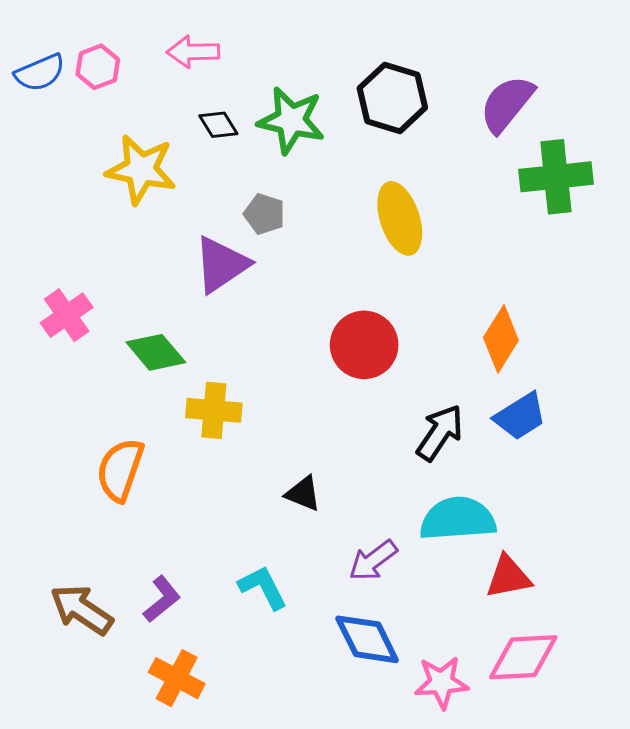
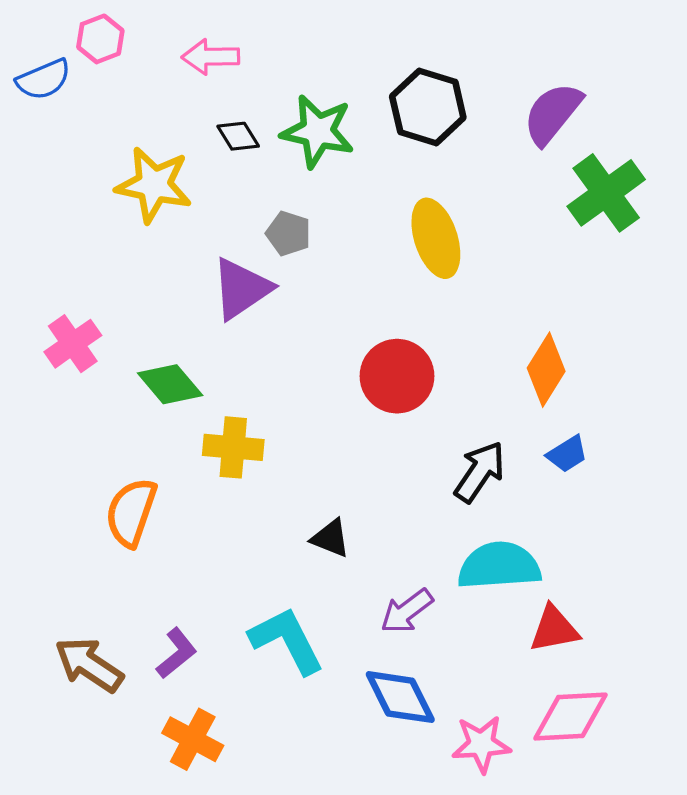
pink hexagon: (98, 67) -> (100, 39), moved
green cross: (556, 177) -> (606, 193), turned -30
blue trapezoid: (520, 416) -> (567, 454), size x0.7
cyan L-shape: (263, 587) -> (287, 640), size x1.4

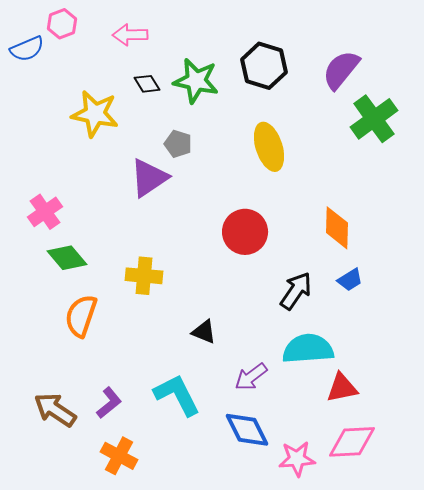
orange diamond: (546, 370) -> (337, 228), turned -30
green diamond: (170, 384) -> (67, 258), moved

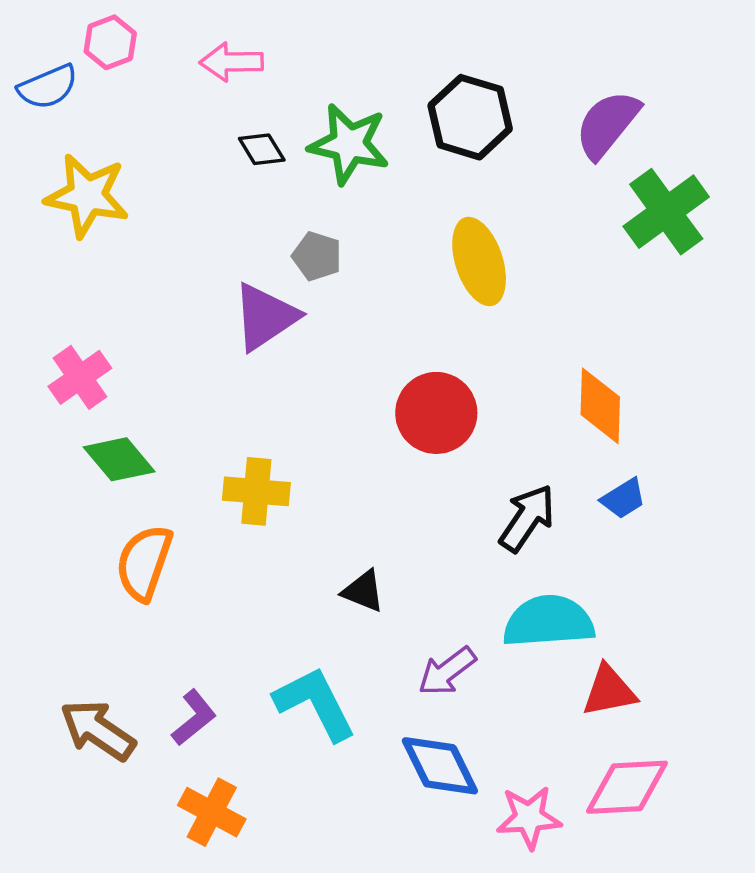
yellow star: (95, 114) -> (87, 196), moved

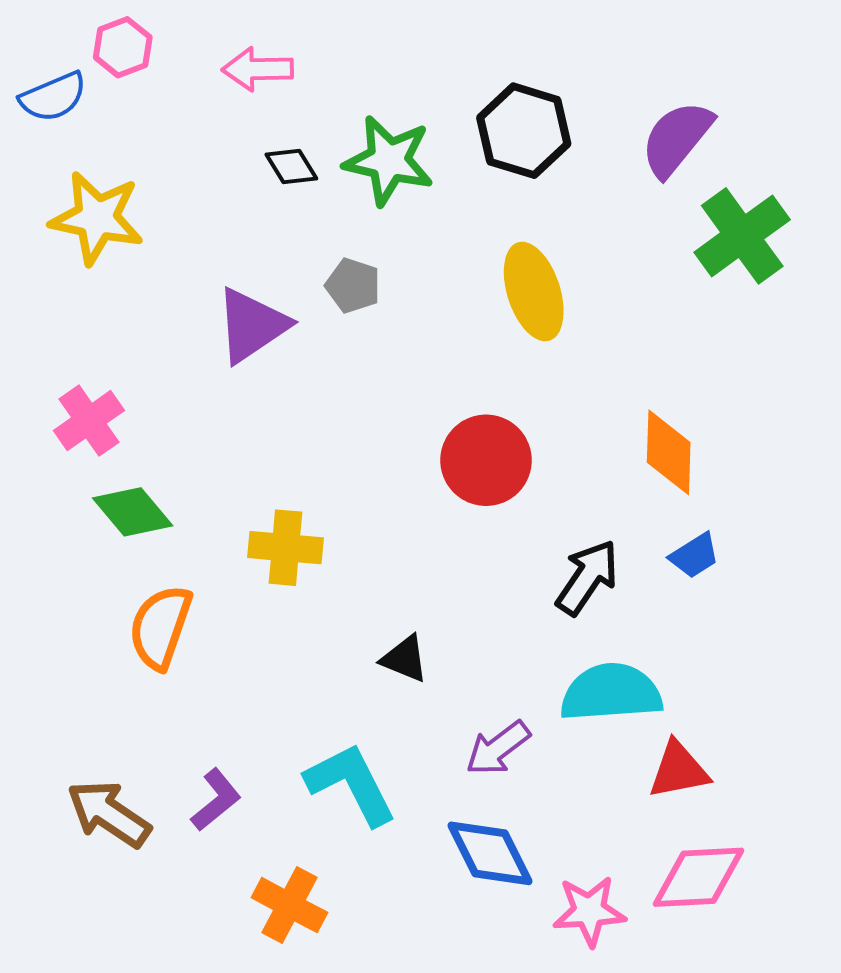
purple triangle: (265, 317) -> (252, 325), moved
orange cross: (212, 812) -> (289, 905), moved

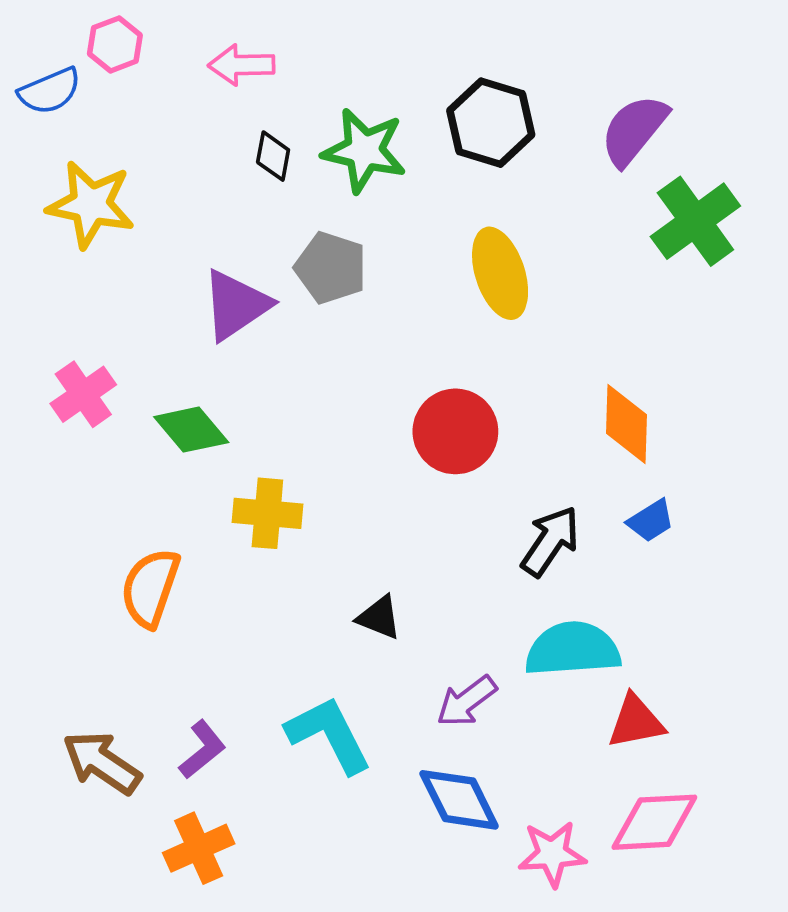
black diamond: (291, 166) -> (273, 156), turned 42
gray pentagon: (353, 286) -> (331, 268), size x1.4
green diamond: (133, 512) -> (191, 430), moved
orange cross: (289, 905) -> (199, 848), moved, turned 38

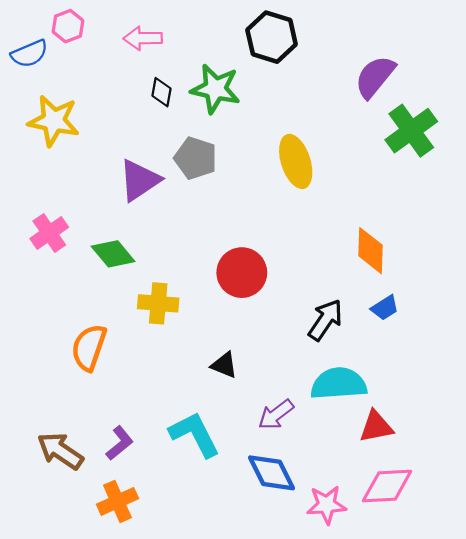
black hexagon: (491, 123) -> (272, 37), moved
red circle: (455, 431) -> (242, 273), moved

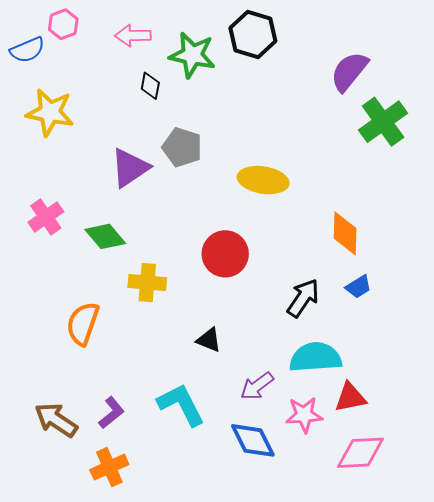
green star: (215, 89) -> (192, 55), moved
yellow ellipse: (296, 161) -> (263, 180), moved, turned -63
pink star: (327, 505) -> (304, 415), moved

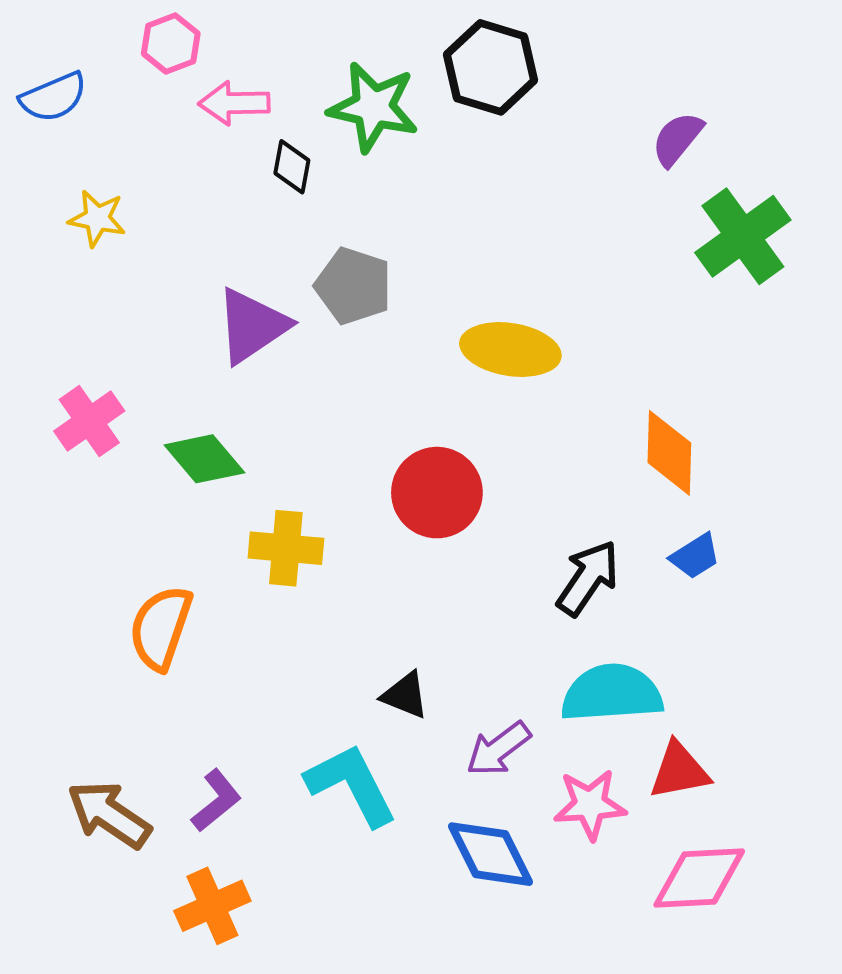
pink hexagon: (63, 24) -> (171, 44), moved
pink arrow: (133, 36) -> (234, 103), moved
purple semicircle: (349, 71) -> (677, 139), size x0.7
yellow star: (50, 112) -> (97, 218), size x0.6
black triangle: (209, 340) -> (405, 695), moved

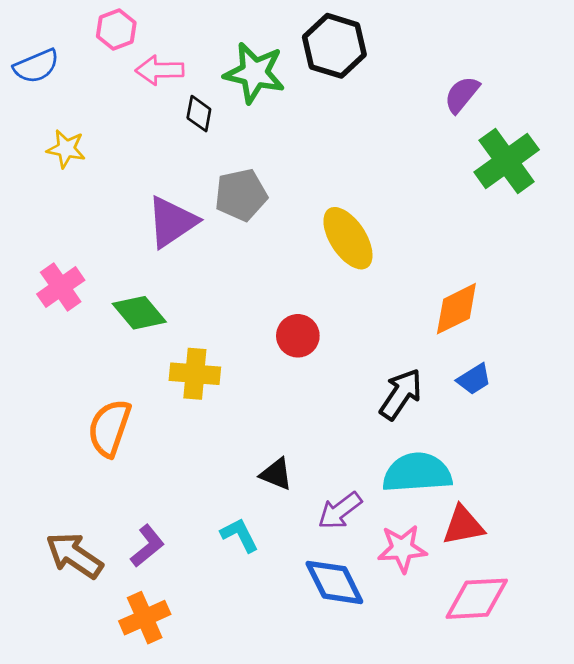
gray pentagon: (353, 286) -> (241, 195), turned -30
yellow ellipse: (510, 350) -> (348, 238), turned 48
orange diamond: (669, 453) -> (456, 309), turned 62
red circle: (437, 493) -> (298, 336), size x0.7
cyan L-shape: (351, 785) -> (240, 535), size x0.6

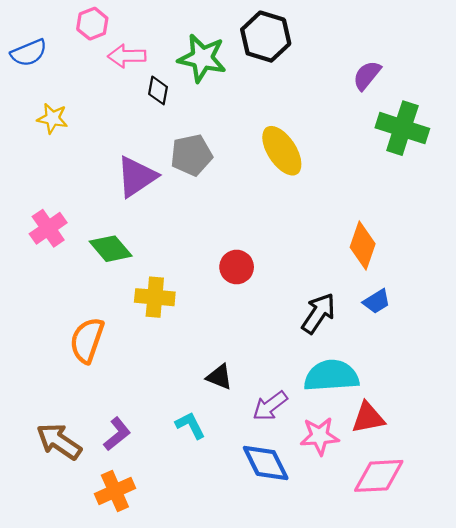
green cross: (507, 161) -> (402, 128), turned -36
yellow ellipse: (348, 238) -> (282, 151), moved
orange diamond: (456, 309) -> (363, 245), turned -45

